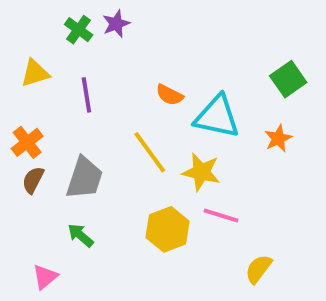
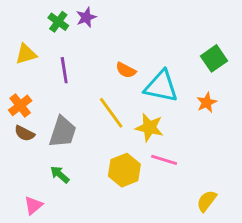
brown semicircle: (33, 180) -> (24, 133), turned -90
yellow semicircle: (259, 269) -> (207, 201), moved

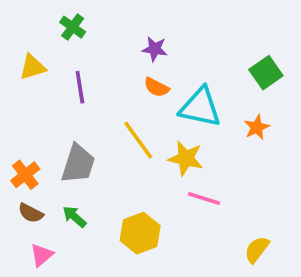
purple star: (86, 17) -> (155, 49), moved, turned 30
orange cross: (20, 105) -> (25, 175), moved
brown semicircle: (24, 133) -> (31, 213), moved
yellow hexagon: (124, 170) -> (140, 233), moved

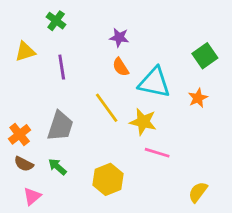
orange semicircle: (157, 87) -> (121, 67), turned 30

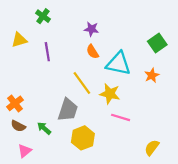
gray trapezoid: (60, 126) -> (68, 110), moved

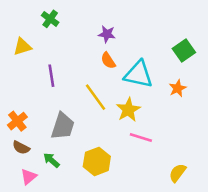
purple line: (47, 52) -> (51, 76), moved
yellow star: (110, 94) -> (128, 110), turned 30
gray trapezoid: (68, 110) -> (63, 126), moved
green arrow: (44, 128) -> (51, 160), moved

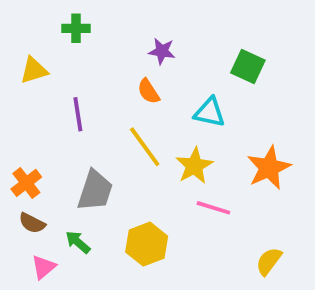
green cross: (50, 19) -> (76, 28), turned -36
green square: (184, 50) -> (248, 66), moved, turned -30
orange semicircle: (108, 61) -> (149, 91), moved
cyan triangle: (138, 74) -> (210, 112), size x0.7
orange star: (178, 88) -> (269, 168), moved, size x1.6

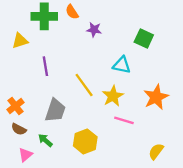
green cross: (76, 28) -> (44, 16), size x1.6
orange semicircle: (149, 91) -> (72, 12), moved

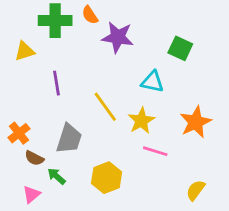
purple star: (94, 30) -> (118, 37), size x1.6
brown semicircle: (19, 129) -> (34, 158), moved

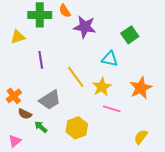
green square: (180, 48) -> (130, 35), turned 30
gray trapezoid: (69, 139) -> (50, 100), turned 40
pink triangle: (31, 194) -> (15, 141), moved

